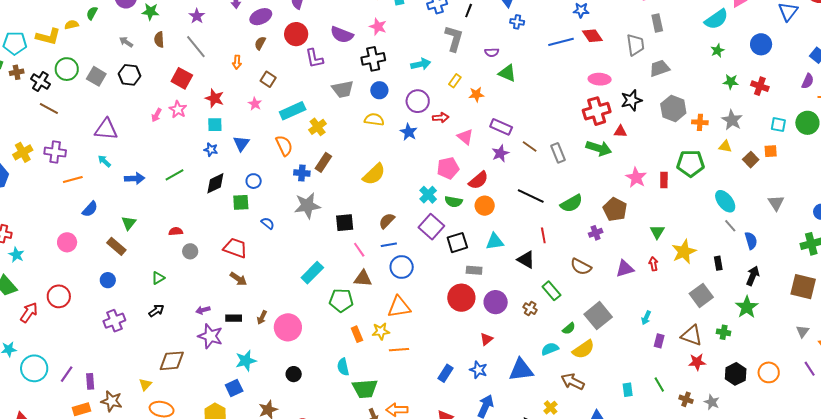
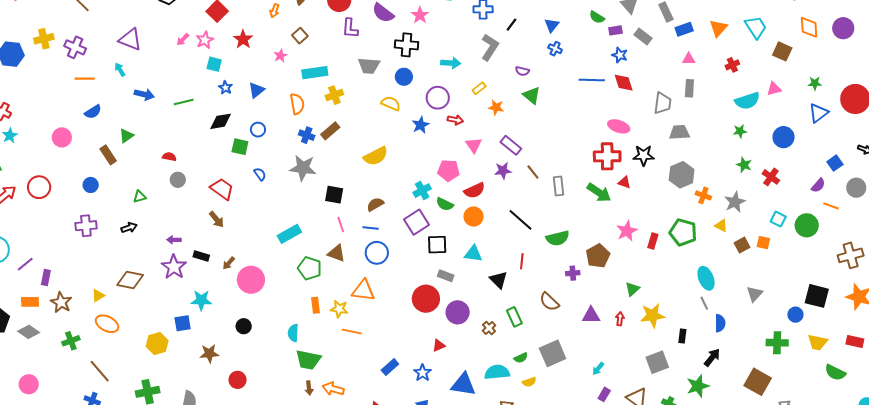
cyan square: (215, 125) -> (214, 64), moved
cyan semicircle: (550, 349) -> (497, 372), size x1.4
yellow semicircle: (583, 349) -> (529, 382), size x0.6

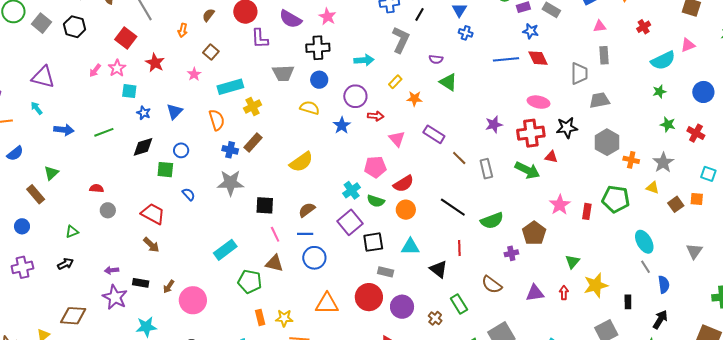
purple star: (503, 171) -> (494, 125), moved
orange triangle: (363, 291) -> (327, 304), moved

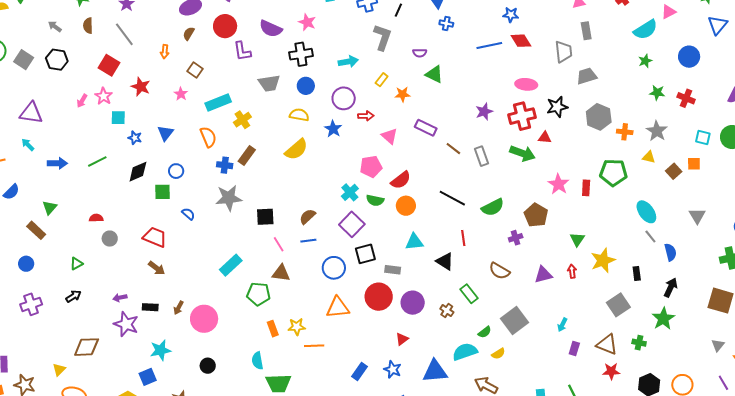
yellow semicircle: (301, 162) -> (296, 149), moved
black square: (373, 242) -> (365, 254), moved
blue circle: (314, 258) -> (334, 268), moved

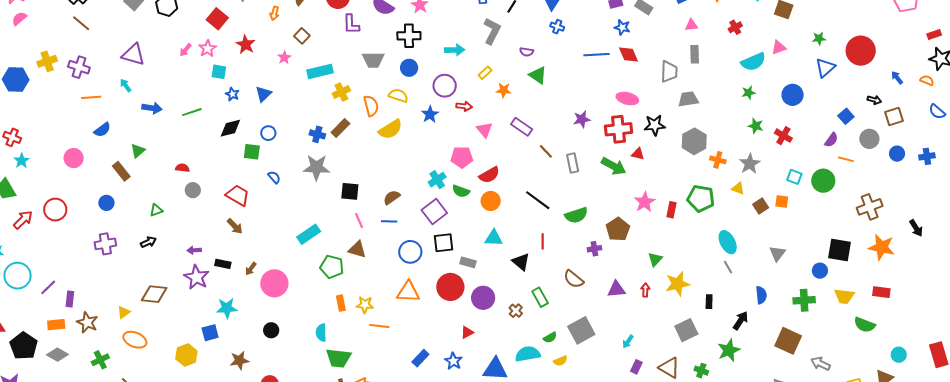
orange semicircle: (208, 137) -> (371, 106), moved
blue semicircle: (670, 252) -> (761, 295), moved

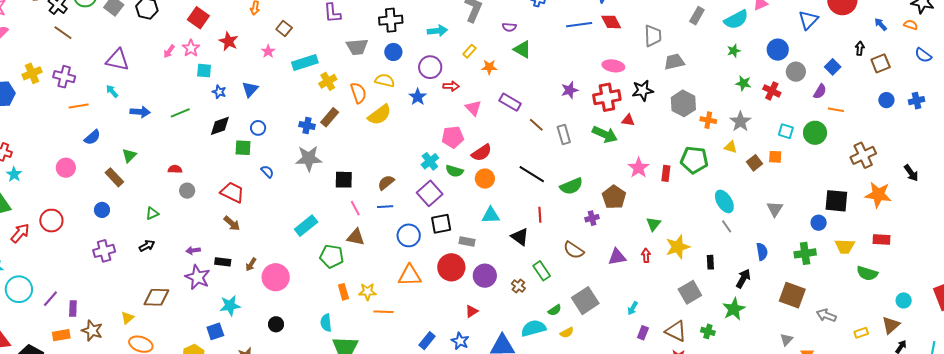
gray rectangle: (695, 54) -> (697, 16), moved, turned 36
black arrow: (874, 100) -> (860, 48), turned -96
gray circle: (869, 139) -> (796, 72), moved

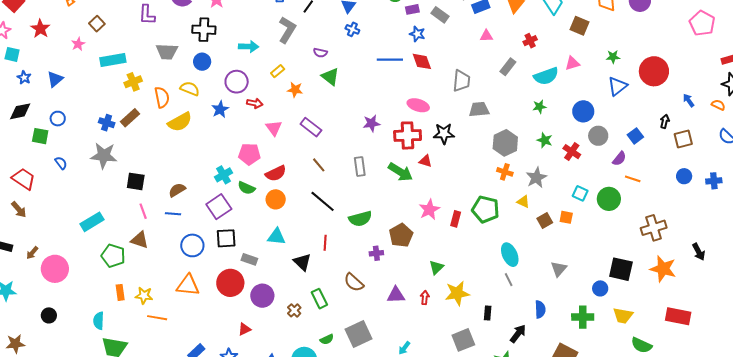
gray hexagon: (683, 103) -> (505, 143), moved
brown line: (536, 125) -> (319, 165), moved
red rectangle: (881, 240) -> (678, 316), moved, size x1.4

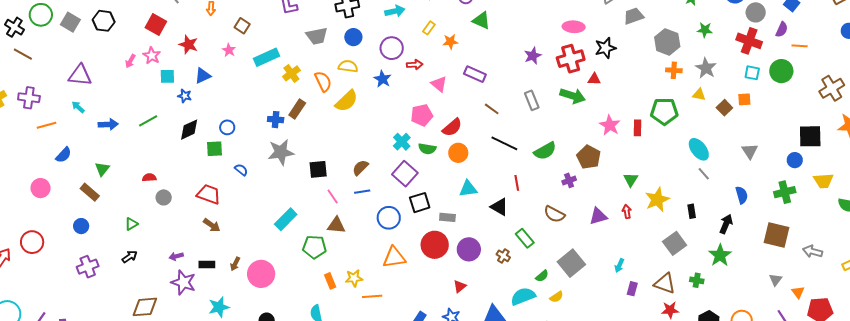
blue triangle: (55, 79) -> (203, 76), moved, turned 30
red cross: (572, 152) -> (749, 41), moved, size x1.4

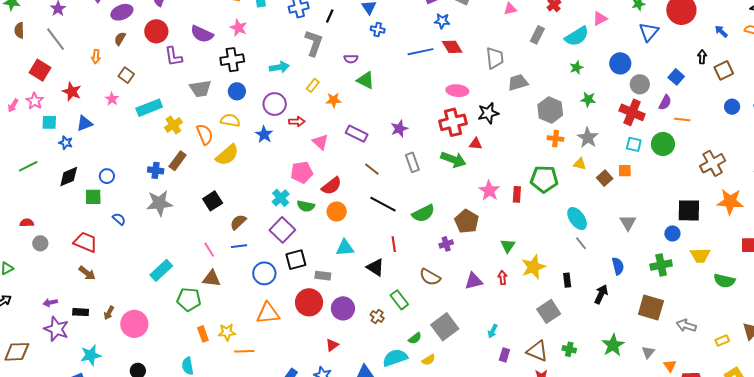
purple star: (533, 56) -> (399, 129), moved
black square: (318, 169) -> (213, 201), moved, turned -30
green star: (720, 255) -> (613, 345), moved

